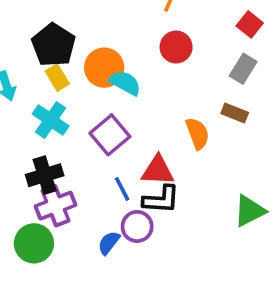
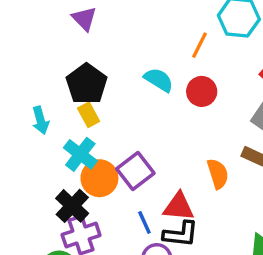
orange circle: (104, 68) -> (99, 178), moved
cyan semicircle: (125, 83) -> (159, 80), moved
black cross: (45, 175) -> (72, 206), turned -32

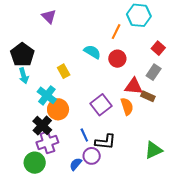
black pentagon: (87, 84) -> (22, 55), moved
yellow rectangle: (89, 115) -> (64, 71), moved
purple square: (135, 171) -> (101, 105), moved
red triangle: (179, 207) -> (134, 86), moved

